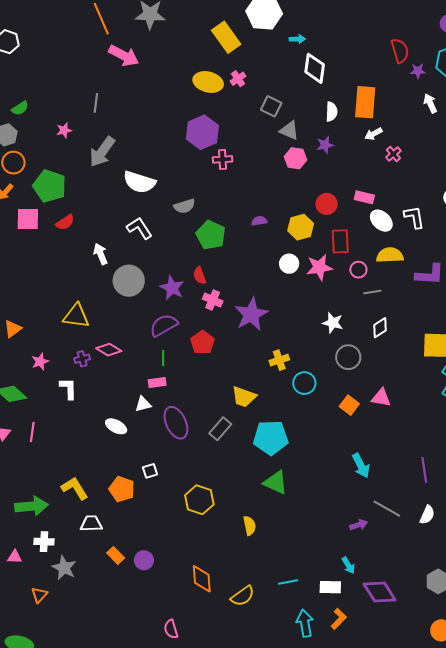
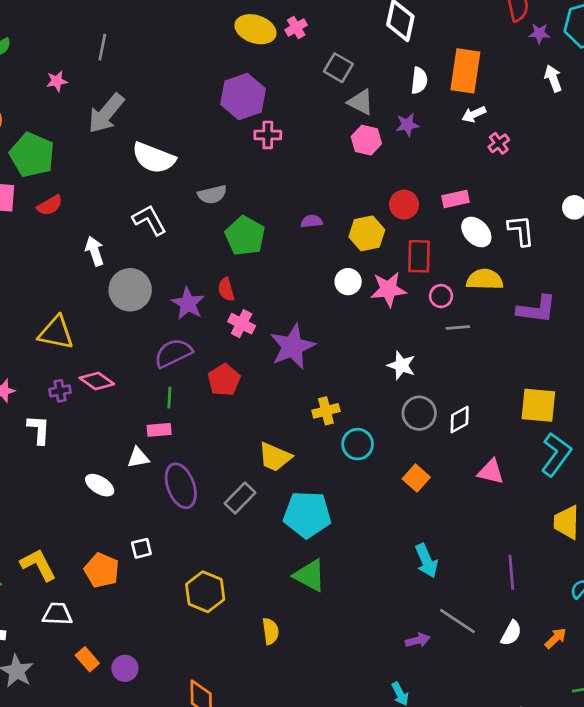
pink rectangle: (364, 197) -> (456, 199), turned -30
white diamond: (380, 328) -> (460, 420), moved
pink triangle: (381, 398) -> (491, 472), moved

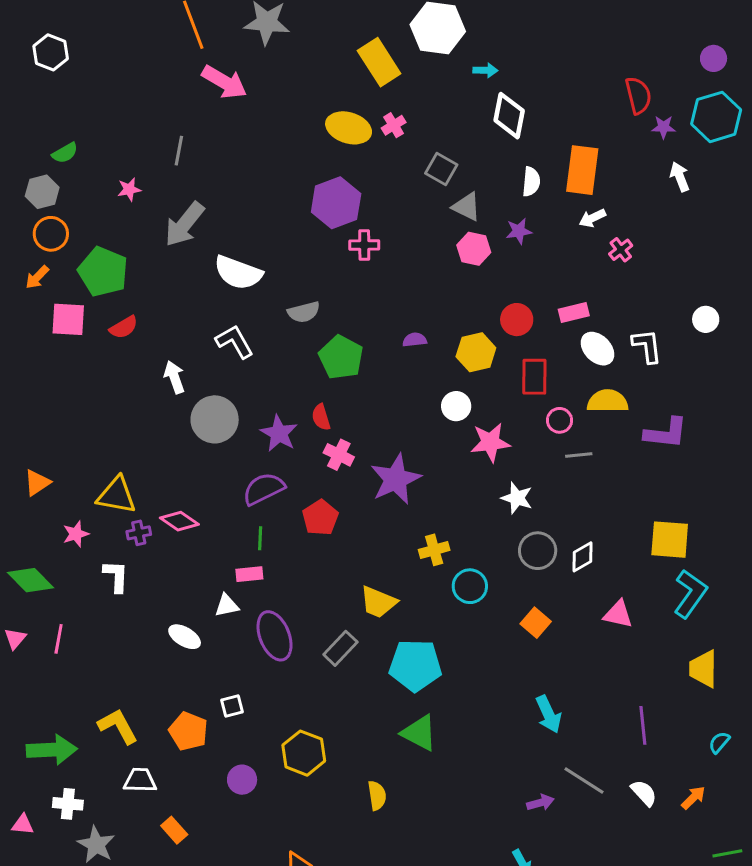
pink star: (388, 289) -> (490, 442), moved
yellow triangle: (56, 333) -> (117, 495), moved
white semicircle: (511, 633) -> (644, 793), turned -70
purple circle: (125, 668) -> (242, 780), moved

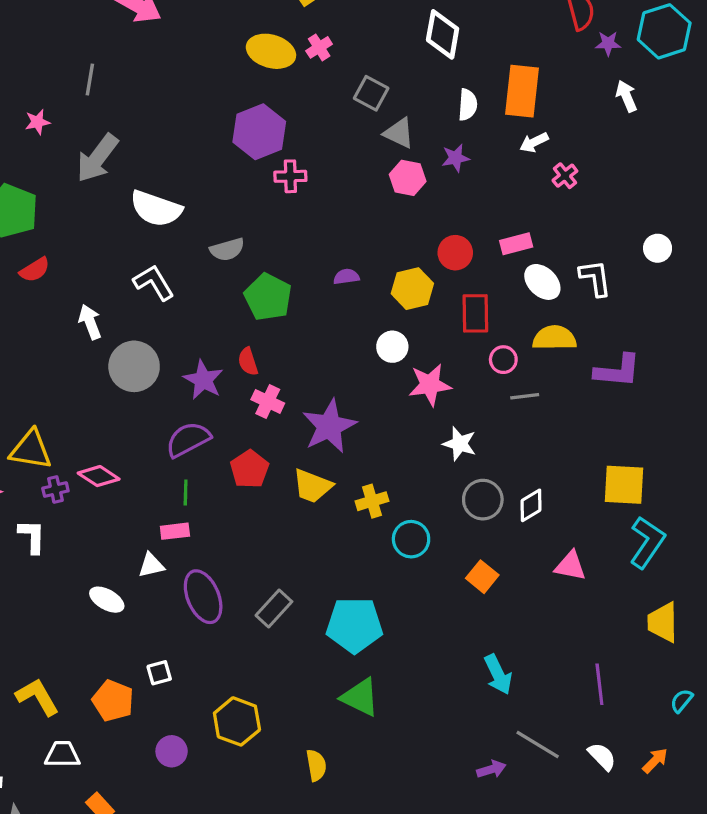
yellow trapezoid: (378, 602) -> (312, 486), moved

